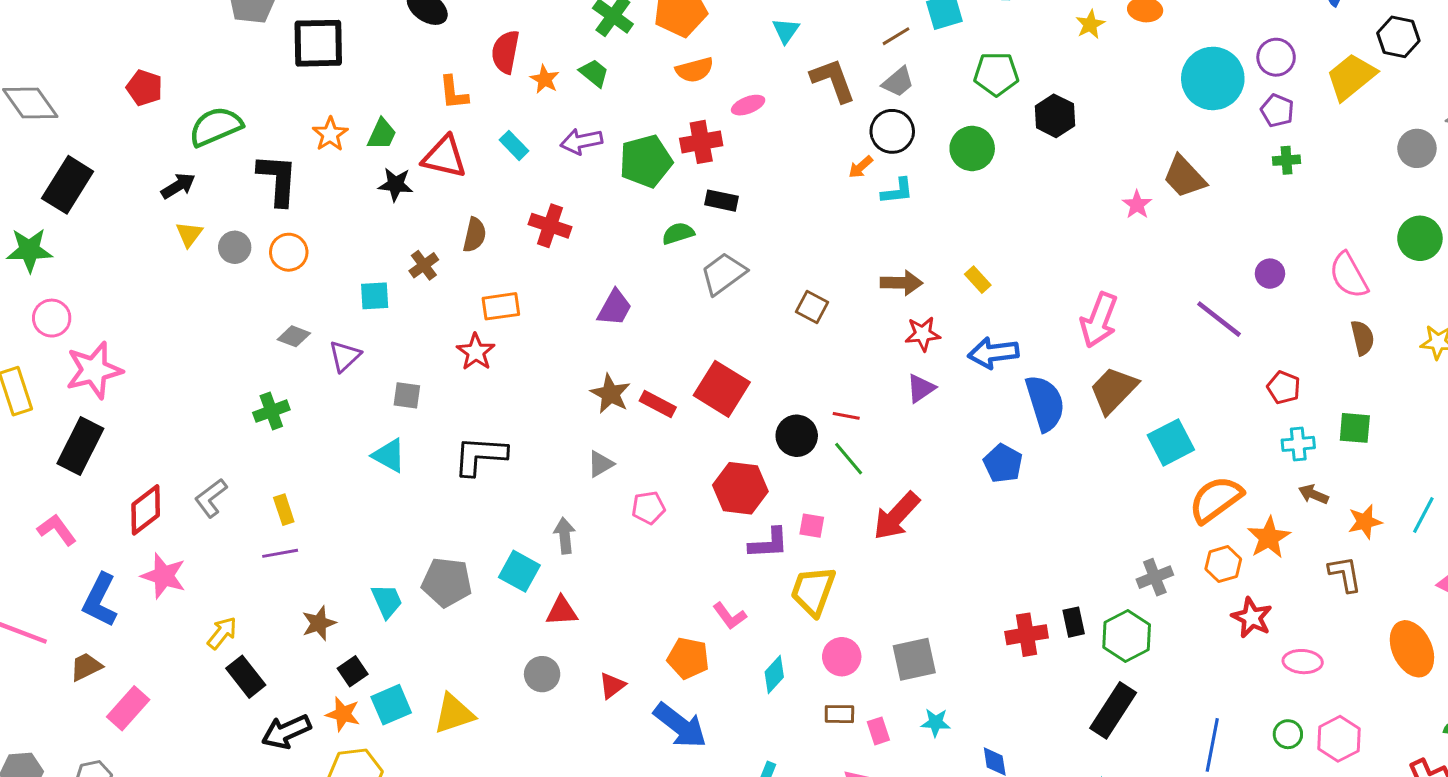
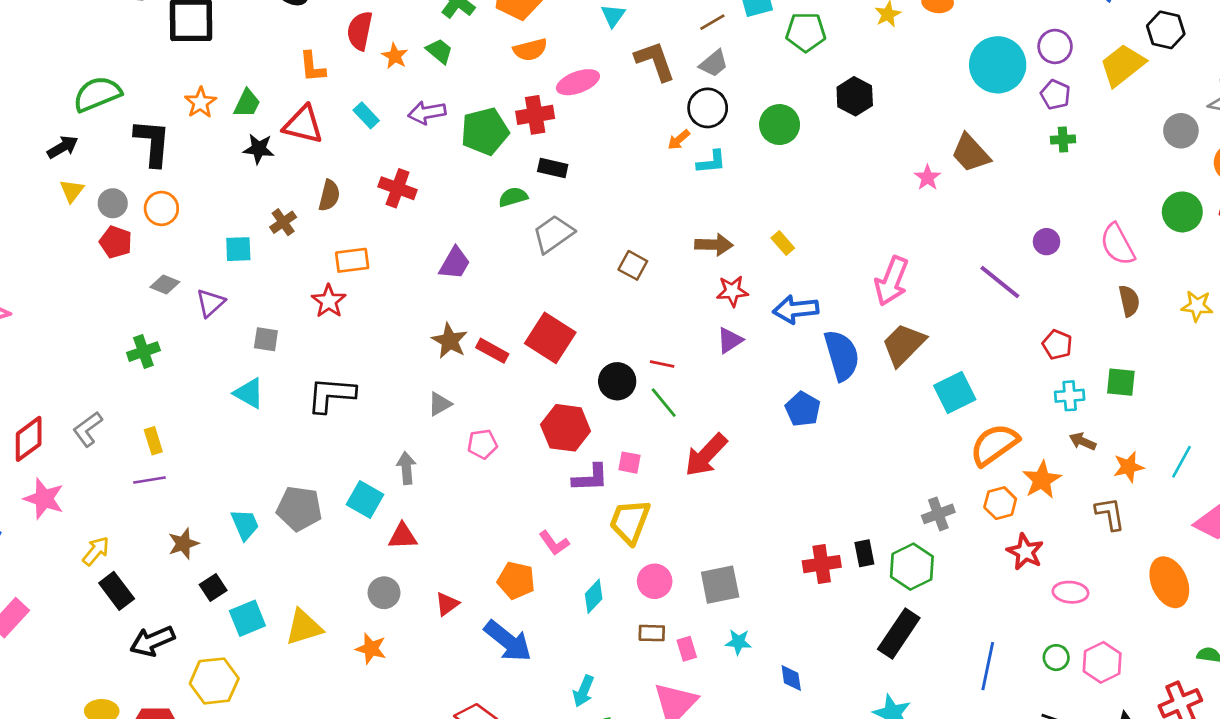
green pentagon: (996, 74) -> (806, 32), moved
red pentagon: (144, 88) -> (116, 242), moved
pink ellipse: (748, 105) -> (578, 82), size x1.4
orange star: (343, 714) -> (371, 649), moved

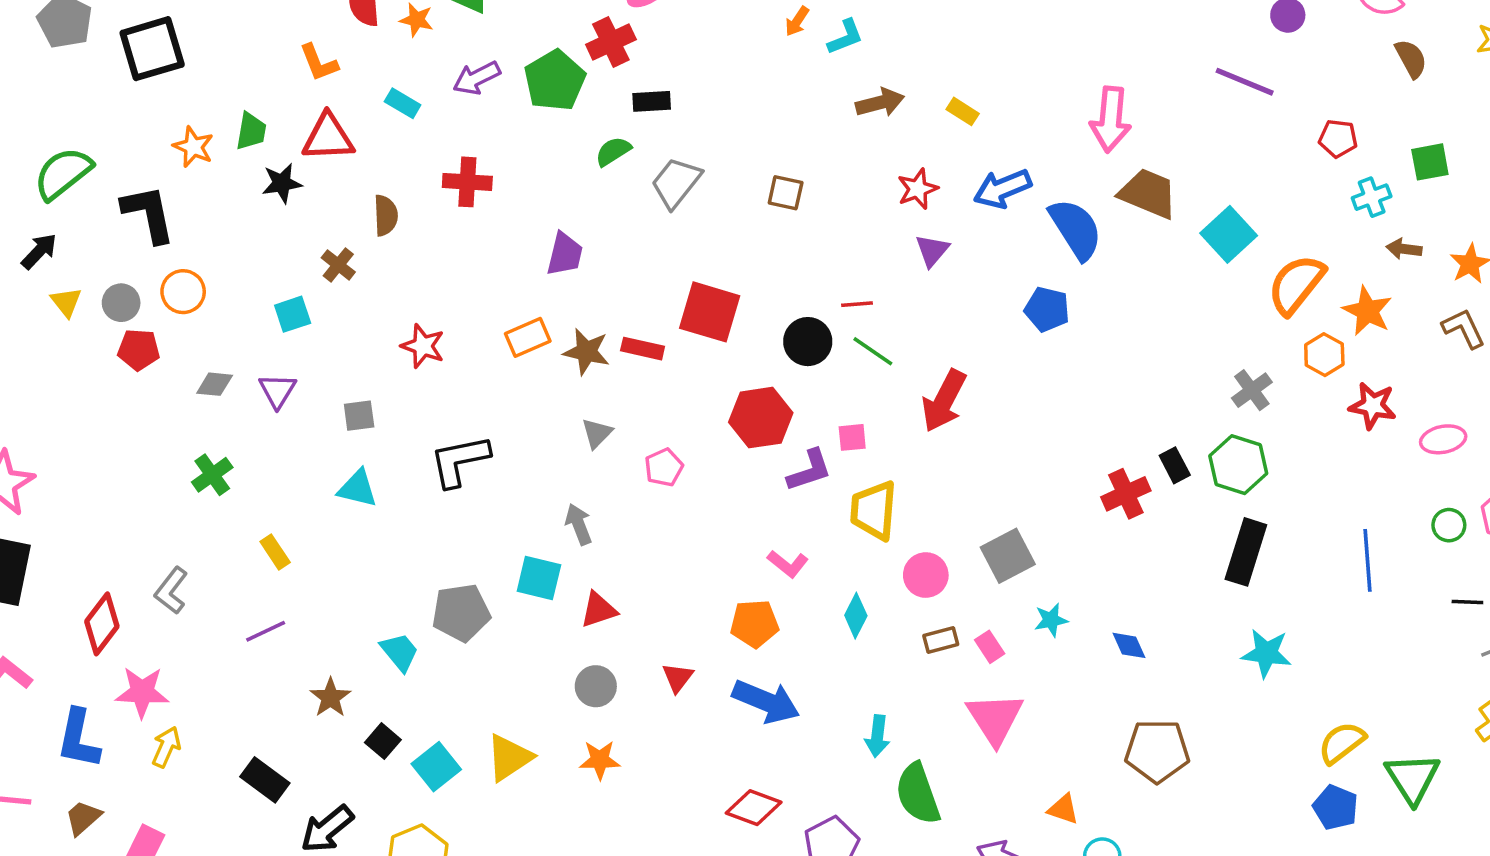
brown arrow: (714, 245) -> (880, 103), moved
orange rectangle: (352, 260) -> (528, 337), moved
brown trapezoid: (904, 344) -> (1148, 193), turned 84
yellow rectangle: (153, 441) -> (275, 552), moved
yellow arrow: (96, 551) -> (166, 747), moved

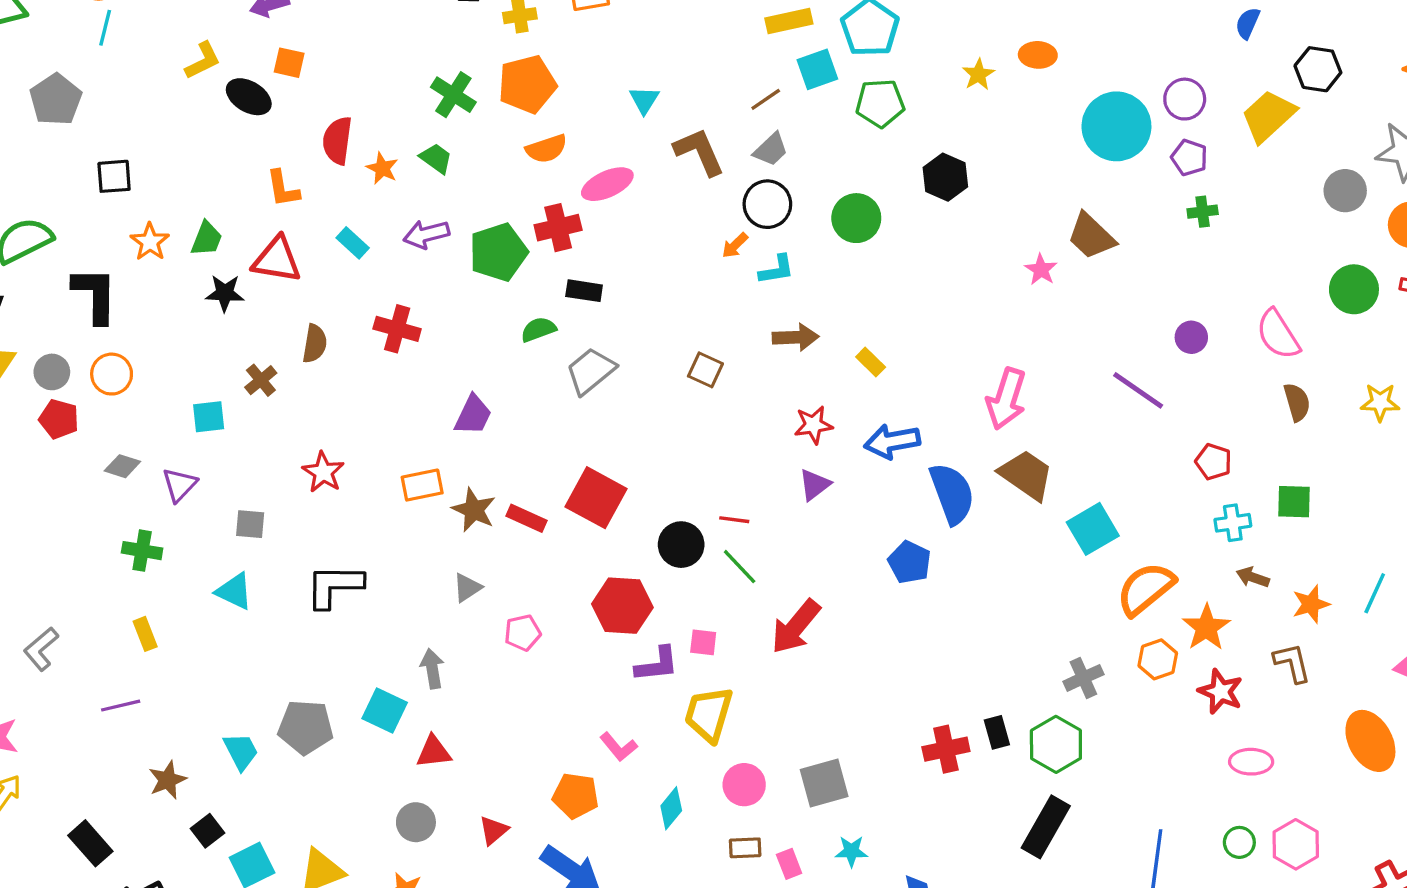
black square: (152, 49) -> (114, 176), moved, size x0.6
brown square: (786, 193) -> (705, 370), moved
red star: (1373, 406) -> (1221, 692), moved
green cross: (212, 475) -> (142, 551), moved, turned 33

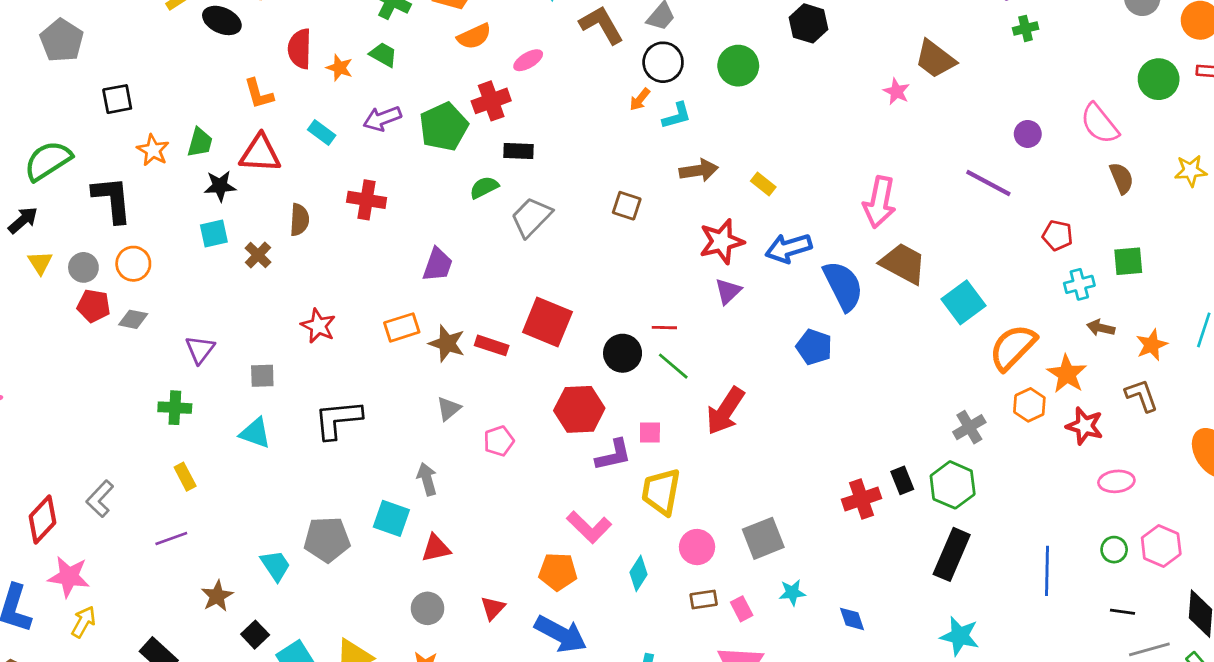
pink ellipse: (607, 184) -> (528, 60), size x0.7
cyan square: (209, 417) -> (214, 233), moved
red star: (813, 425) -> (722, 242), size x1.4
gray diamond: (122, 466) -> (133, 319), moved
pink L-shape: (619, 747) -> (589, 527), size x1.4

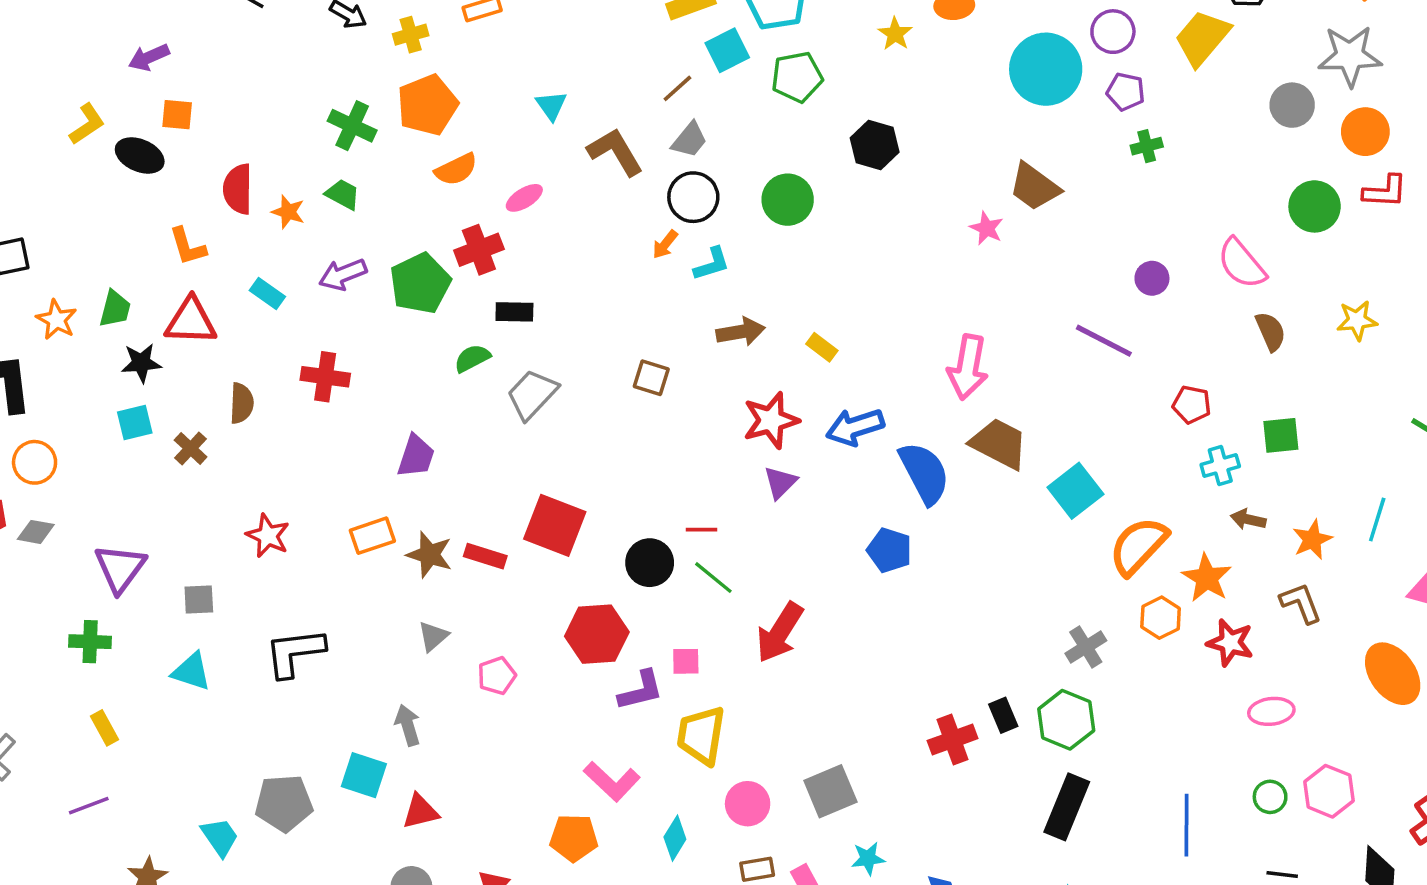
purple triangle: (200, 349) -> (120, 568), size x1.4

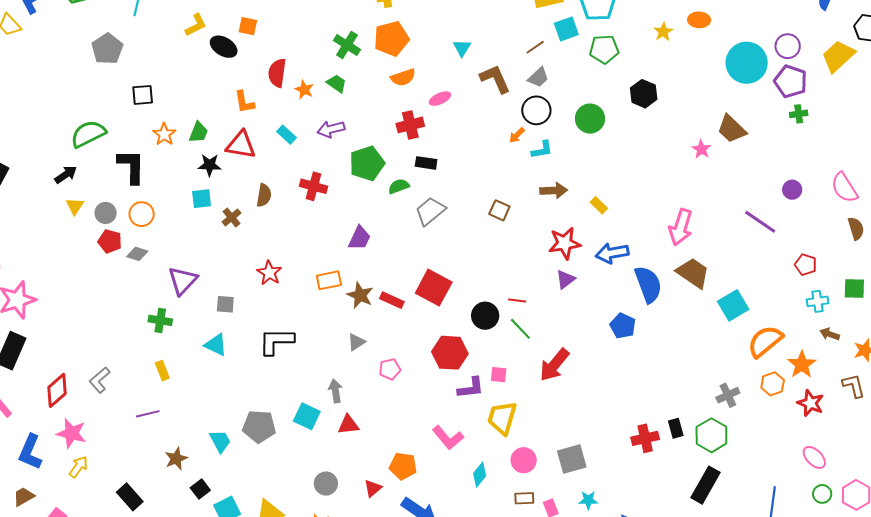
purple pentagon: (1126, 92) -> (791, 81), size x1.5
green pentagon: (420, 283) -> (367, 163), moved
pink ellipse: (1271, 711) -> (814, 457), moved, turned 45
red triangle: (420, 811) -> (348, 425), moved
orange pentagon: (574, 838) -> (403, 466), moved

